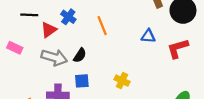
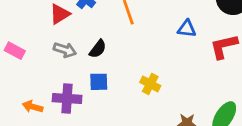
pink rectangle: (15, 48) -> (15, 51), moved
gray arrow: (54, 57) -> (65, 50), size x0.7

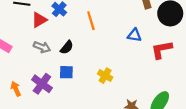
purple cross: (67, 99) -> (42, 84), turned 30
orange arrow: (33, 107) -> (16, 89), turned 48

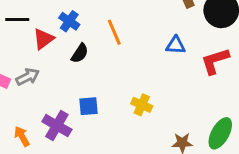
gray arrow: (42, 47) -> (28, 77), moved, turned -42
black semicircle: (67, 47) -> (80, 53), moved

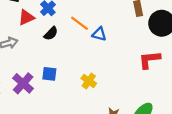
orange line: (114, 32) -> (79, 23), turned -42
blue triangle: (176, 45) -> (99, 34), moved

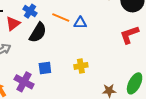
black semicircle: (51, 34) -> (38, 32), size x1.5
yellow cross: (89, 81) -> (81, 66), turned -32

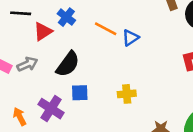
blue triangle: (80, 23) -> (130, 38), turned -40
black semicircle: (38, 32) -> (68, 64), moved

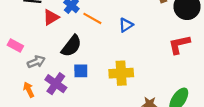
orange line: (106, 29) -> (92, 18), moved
gray arrow: (27, 64) -> (36, 62), moved
yellow cross: (127, 94) -> (121, 73), size x1.5

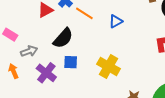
yellow cross: (121, 73) -> (109, 66), turned 30
orange arrow: (29, 90) -> (13, 71), moved

